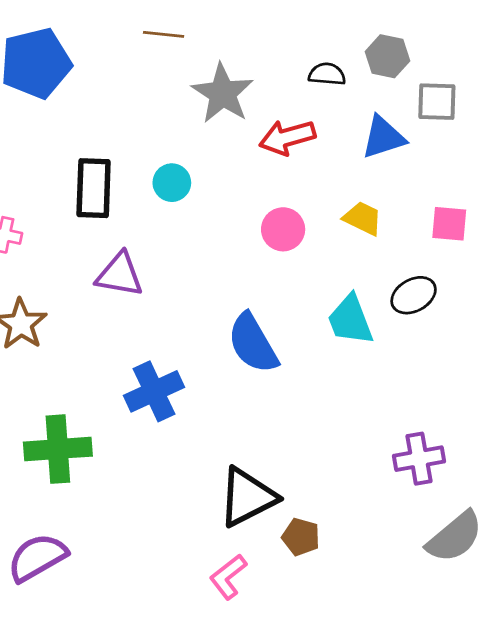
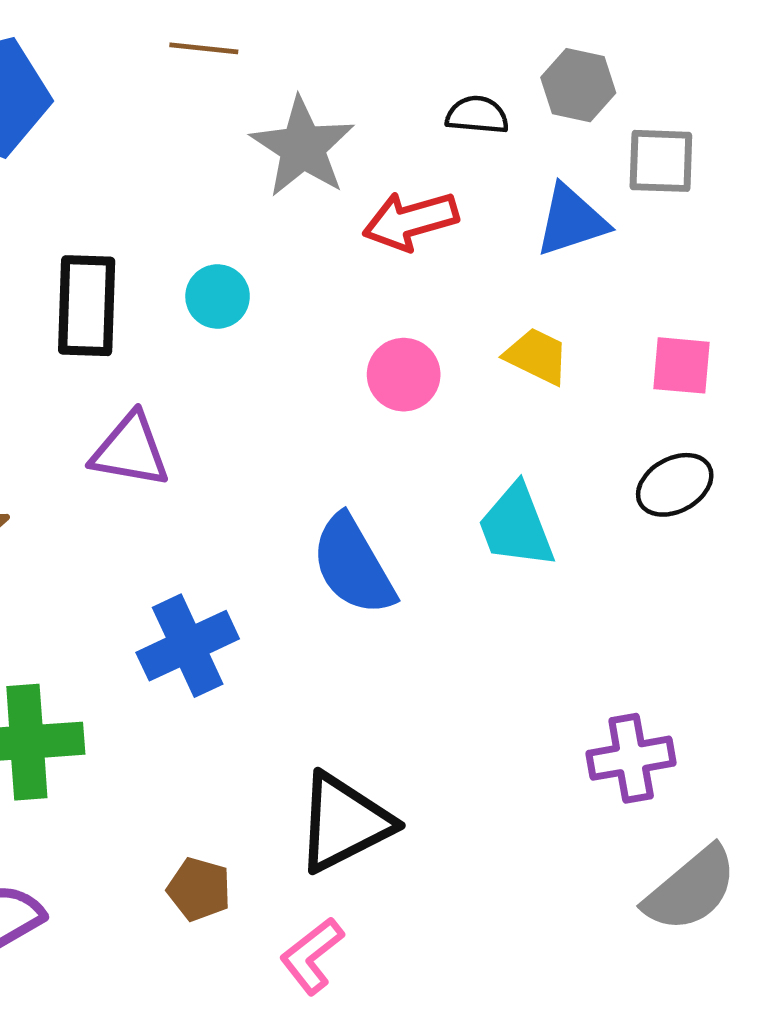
black ellipse: (414, 295) -> (675, 485), moved
brown pentagon: (301, 537) -> (199, 889), moved

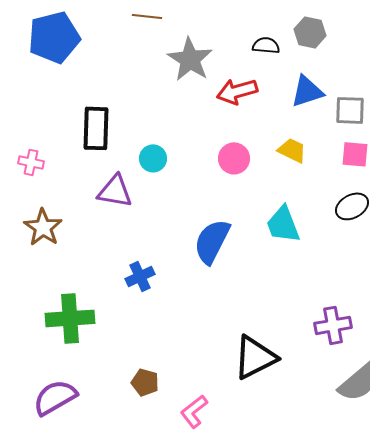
gray square: (661, 161) -> (350, 110), moved
cyan circle: (218, 296) -> (153, 158), moved
blue semicircle: (353, 565) -> (212, 241), turned 57
blue cross: (188, 646) -> (140, 276), size x0.7
black triangle: (344, 823) -> (255, 357), moved

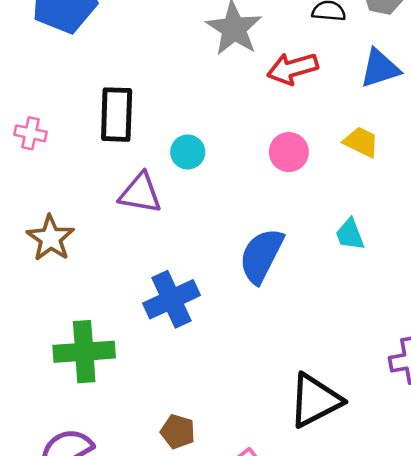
pink cross: (31, 162) -> (31, 133), moved
cyan trapezoid: (283, 224) -> (350, 234), size x0.7
blue cross: (140, 276) -> (172, 299), size x1.5

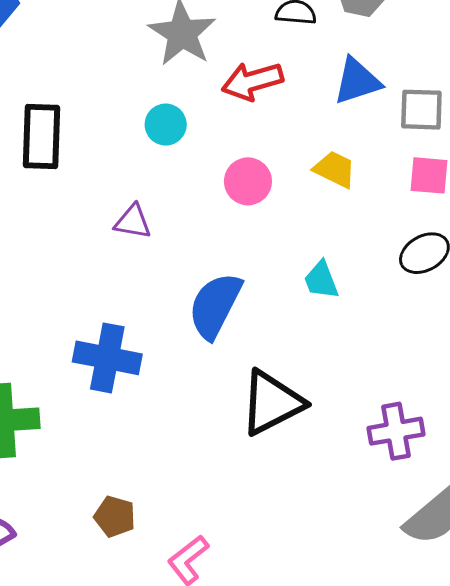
cyan circle: (188, 152) -> (166, 125), moved
purple triangle: (140, 193) -> (133, 222), moved, size x0.7
blue cross: (172, 299) -> (107, 358), turned 36
black triangle: (315, 400) -> (272, 403), moved

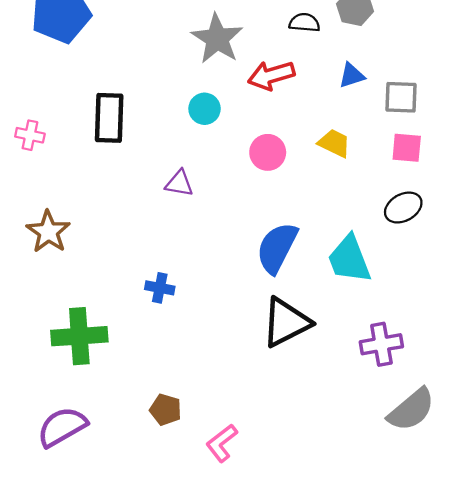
blue triangle: (357, 81) -> (352, 75), size x0.7
cyan trapezoid: (321, 280) -> (349, 259), moved, size x1.6
blue semicircle: (215, 306) -> (277, 248), moved
blue cross: (107, 358) -> (160, 288), size x0.6

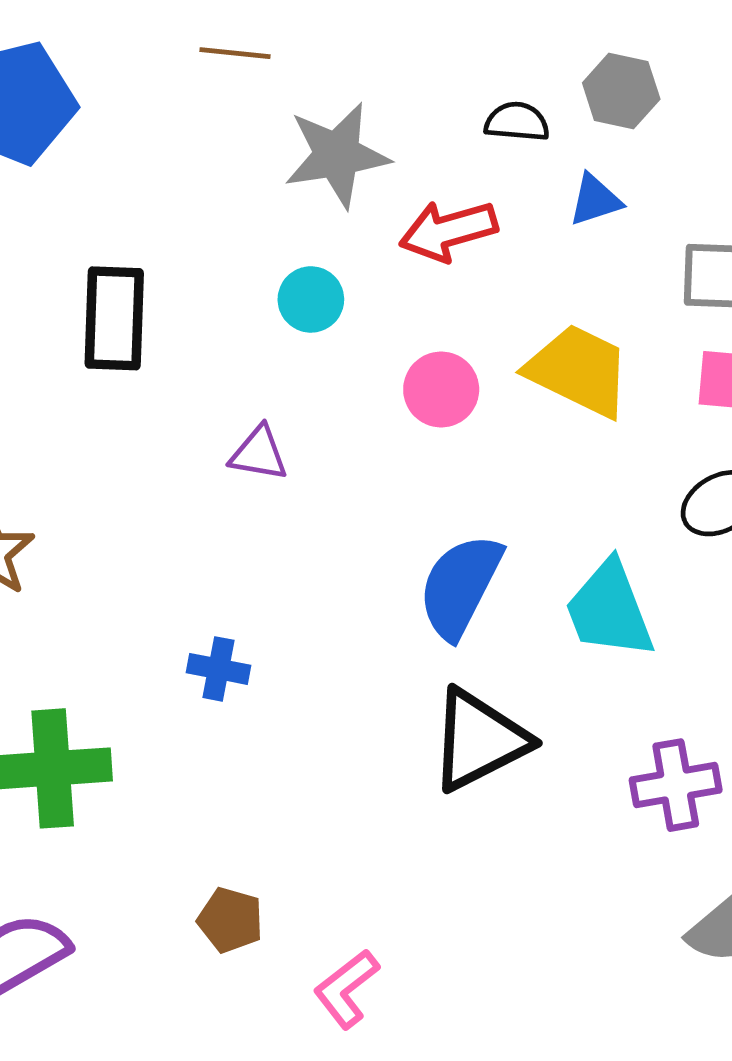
gray star: (217, 39) -> (337, 155), turned 30
blue triangle: (352, 75) -> (595, 200), moved
yellow trapezoid: (334, 143) -> (579, 371), size x1.6

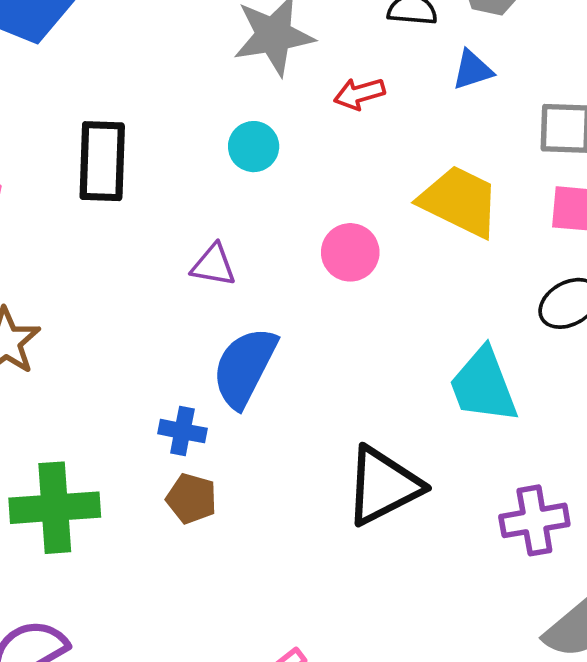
red arrow: (448, 231) -> (359, 94), size x0.7
pink circle: (441, 389) -> (350, 252), moved
blue semicircle: (460, 586) -> (244, 367), moved
brown pentagon: (230, 920) -> (192, 499), moved

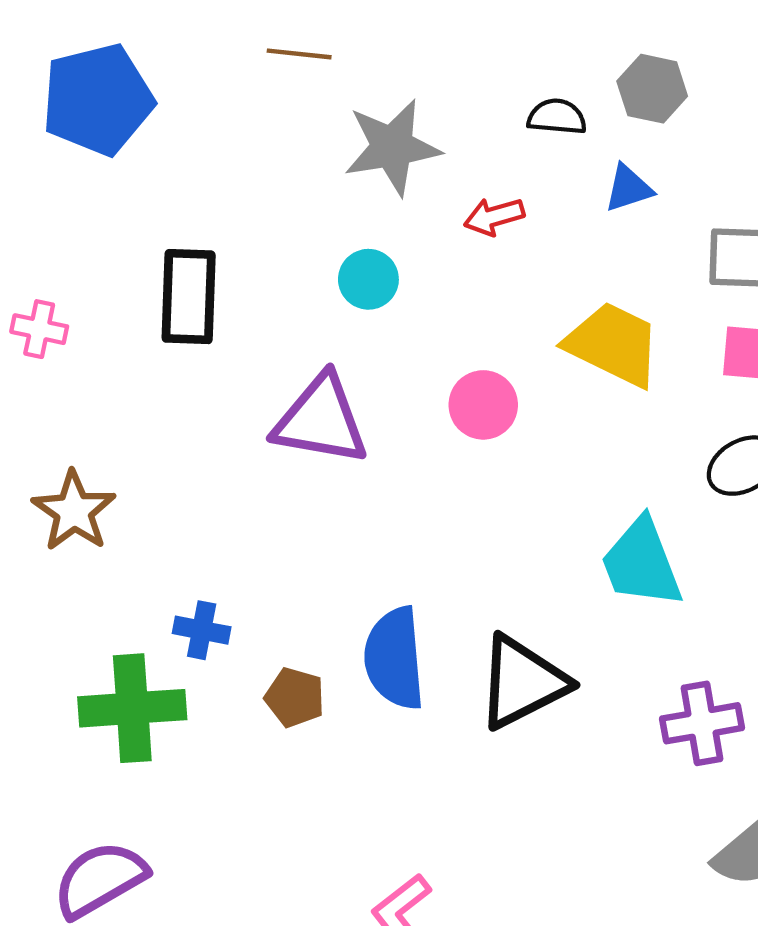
purple triangle: (213, 265) -> (321, 420), size x1.8
blue semicircle: (244, 367) -> (394, 658), moved, turned -32
blue cross: (182, 431) -> (202, 630), moved

